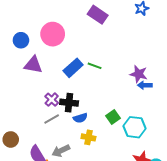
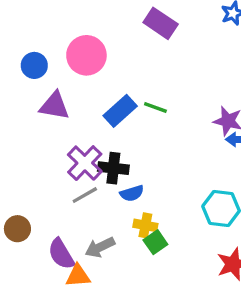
purple cross: (52, 100) -> (85, 163), size x1.5
green square: (113, 117) -> (155, 242), moved

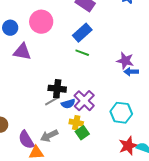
blue rectangle: (120, 111) -> (82, 33), moved
purple cross: (85, 163) -> (84, 101), moved
gray line: (85, 195) -> (52, 101), moved

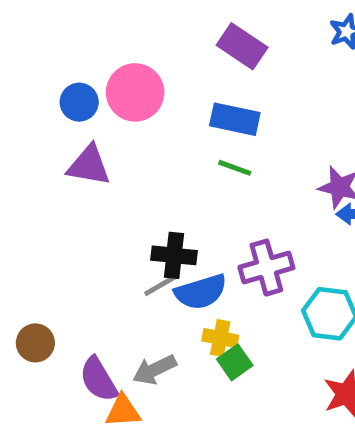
blue circle: (10, 28) -> (79, 102), moved
blue rectangle: (82, 33) -> (235, 119), turned 54
purple cross: (84, 101) -> (266, 268), moved, turned 30
blue semicircle: (68, 104) -> (201, 292), size x1.5

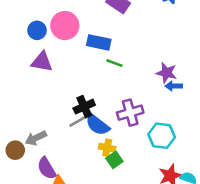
blue rectangle: (235, 119) -> (99, 42), moved
black cross: (174, 255) -> (84, 107), turned -30
blue semicircle: (201, 292) -> (98, 125), turned 55
gray arrow: (155, 370) -> (36, 138), moved

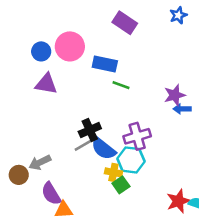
purple star: (166, 73) -> (175, 95), turned -30
cyan hexagon: (162, 136) -> (131, 160), moved

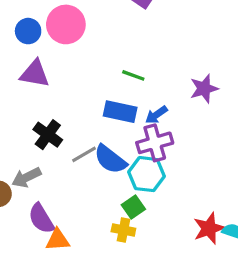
blue rectangle: (105, 64) -> (120, 112), moved
blue arrow: (182, 109) -> (156, 115), moved, turned -35
black cross: (90, 130) -> (48, 135), moved, turned -30
yellow cross: (113, 172) -> (123, 230), moved

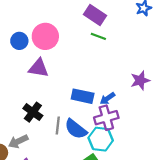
purple triangle: (35, 74) -> (39, 68), moved
green line: (133, 75) -> (98, 36), moved
gray line: (84, 154) -> (58, 126), turned -54

